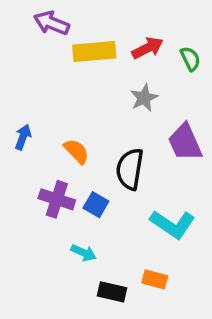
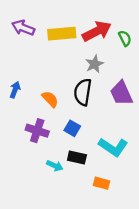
purple arrow: (51, 23) -> (23, 28), moved
red arrow: (148, 48) -> (97, 31), size x1.4
black semicircle: (130, 169) -> (83, 92), moved
blue square: (96, 205) -> (72, 128), moved
black rectangle: (112, 292) -> (77, 158), moved

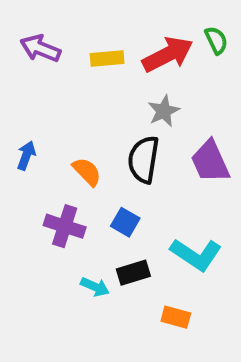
yellow rectangle: (62, 34) -> (107, 58), size x0.7
green semicircle: (125, 38) -> (216, 40), moved
black rectangle: (77, 158) -> (133, 273), turned -30

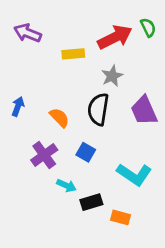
yellow rectangle: (107, 58) -> (73, 54), moved
purple cross: (65, 226) -> (44, 155), turned 36
black rectangle: (133, 273) -> (91, 202), moved
cyan arrow: (95, 287) -> (66, 185), moved

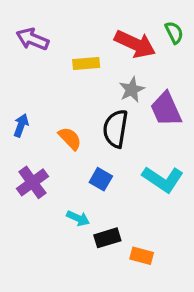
red arrow: (115, 37) -> (135, 44), turned 52
purple trapezoid: (144, 111) -> (166, 109), moved
purple cross: (44, 155) -> (32, 182), moved
cyan L-shape: (134, 174) -> (163, 179), moved

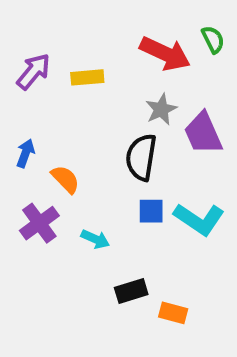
purple arrow: (32, 39) -> (33, 71), moved, turned 108
yellow rectangle: (86, 64) -> (87, 77), moved
orange semicircle: (70, 138) -> (65, 179), moved
blue square: (101, 179) -> (151, 211), moved, turned -30
cyan arrow: (78, 218) -> (95, 239), moved

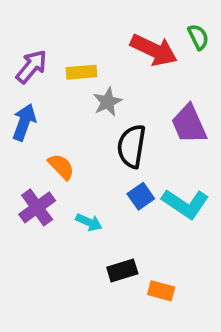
gray star: (161, 109) -> (107, 102), moved
blue arrow: (25, 153) -> (24, 122), moved, size x1.4
blue square: (151, 211) -> (141, 196), turned -35

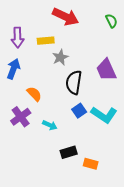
red arrow: (154, 50) -> (66, 17), moved
purple arrow: (32, 67) -> (18, 38), turned 138

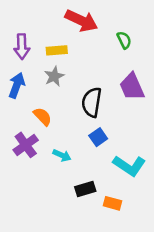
green semicircle: (111, 21) -> (124, 40), moved
gray star: (60, 57) -> (54, 76), moved
cyan L-shape: (104, 115) -> (129, 166), moved

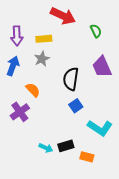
cyan arrow: (62, 155) -> (46, 148), moved

